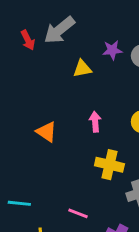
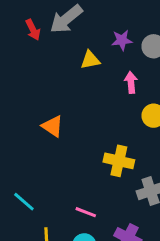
pink arrow: (95, 122) -> (131, 82), moved
cyan line: (19, 203) -> (24, 202), turned 35

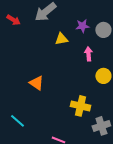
red arrow: (33, 30) -> (13, 20), moved, turned -32
cyan line: (24, 202) -> (17, 121), moved

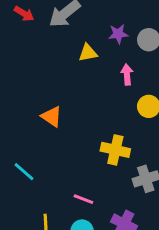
red arrow: (13, 20) -> (24, 14), moved

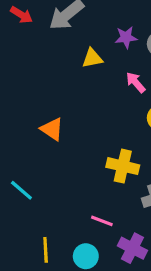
pink arrow: (127, 75) -> (136, 82), turned -36
pink line: (83, 199) -> (102, 221), moved

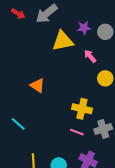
yellow triangle: (92, 58) -> (63, 41), size x1.6
pink line: (102, 221) -> (77, 132), moved

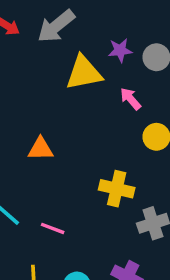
orange triangle: (37, 85) -> (41, 149), turned -35
pink line: (77, 132) -> (53, 228), moved

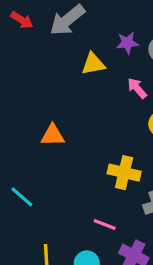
yellow triangle: (84, 73) -> (93, 64), size x0.7
pink line: (53, 228) -> (105, 224), moved

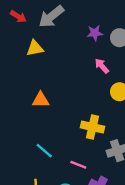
yellow triangle: (93, 64) -> (35, 48), moved
cyan line: (22, 197) -> (44, 151), moved

